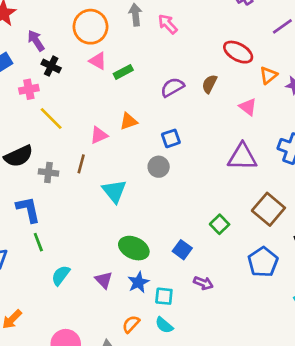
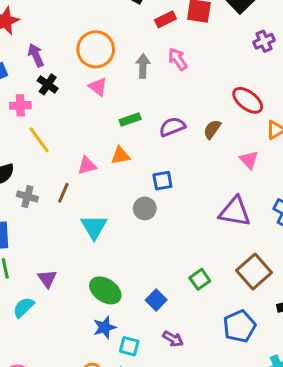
gray arrow: (135, 15) -> (143, 66), moved
green rectangle: (123, 72) -> (130, 120), moved
purple triangle: (104, 280) -> (47, 279), moved

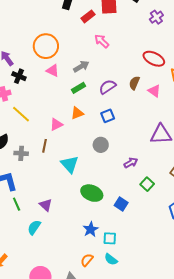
gray arrow: (143, 66) -> (81, 66), moved, turned 70
pink triangle: (249, 160) -> (154, 91), moved
blue square: (162, 181) -> (108, 116), moved
green ellipse: (105, 290) -> (92, 193), moved
purple arrow: (173, 339) -> (131, 163), moved, turned -48

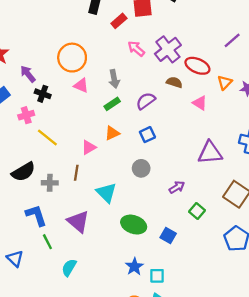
purple cross: (156, 17) -> (168, 49), moved, size x1.6
gray arrow: (81, 66) -> (114, 79), turned 112
brown semicircle: (134, 83) -> (174, 82), moved, turned 88
purple triangle: (46, 205) -> (78, 222), moved, size x1.5

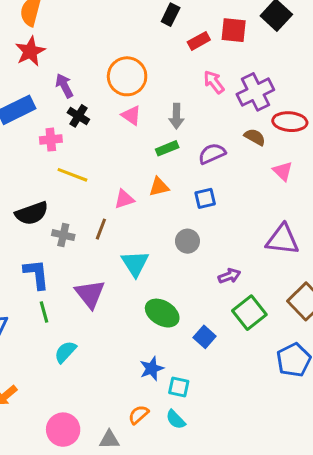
red ellipse: (197, 66) -> (290, 122), turned -30
yellow line: (47, 138) -> (72, 175), turned -30
green square: (197, 211) -> (249, 313), size x1.5

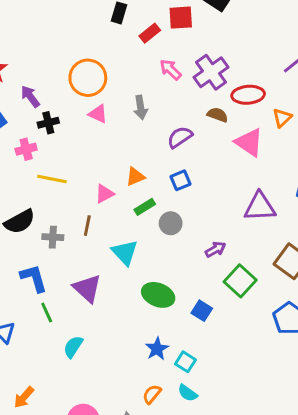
black cross: (78, 116) -> (48, 123), turned -36
green rectangle: (167, 148) -> (145, 207), moved
pink triangle: (283, 171) -> (249, 142), size x1.5
cyan square: (179, 387) -> (185, 362), turned 30

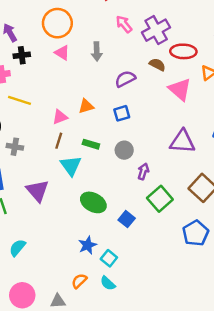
green rectangle: (145, 207) -> (91, 144), moved, turned 42
gray circle: (171, 223) -> (124, 150), moved
brown line: (87, 226) -> (59, 141), moved
purple arrow: (215, 249) -> (143, 171), turned -49
cyan semicircle: (73, 347) -> (17, 248), moved

